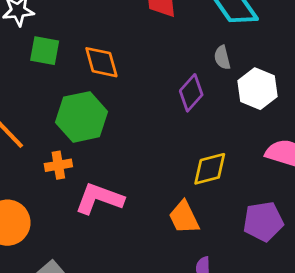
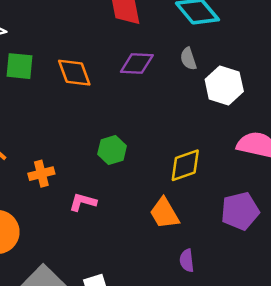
purple diamond: (191, 93) -> (137, 63), moved, turned 56
green hexagon: (82, 117) -> (112, 150), moved, size x0.6
pink L-shape: (99, 199) -> (83, 202), size x0.6

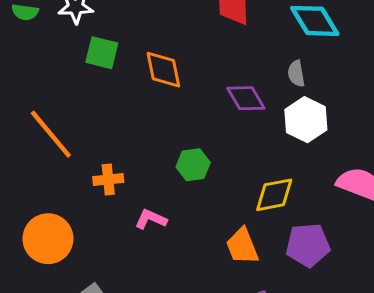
purple diamond: (137, 63) -> (246, 98), moved, turned 48
white hexagon: (224, 85) -> (306, 120), moved
purple pentagon: (240, 211) -> (308, 245), moved

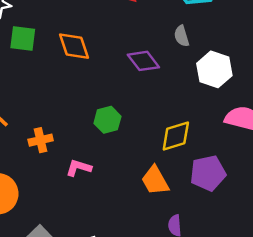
white hexagon: (306, 120) -> (214, 69), moved

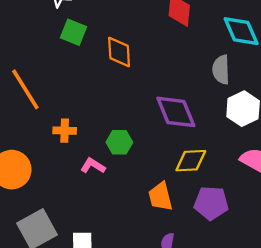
gray semicircle: (182, 36) -> (221, 70), size x1.4
purple diamond: (143, 61) -> (176, 112), moved, size x1.4
green hexagon: (107, 120) -> (119, 142), moved

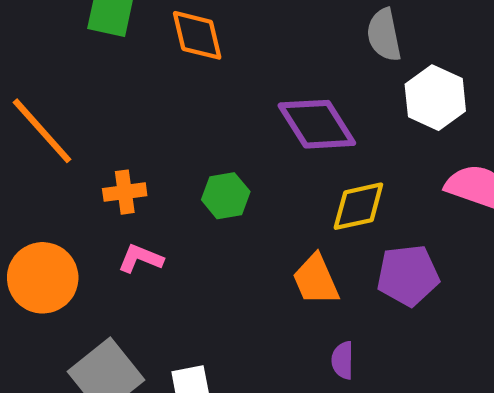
pink L-shape: (93, 166) -> (140, 259), moved

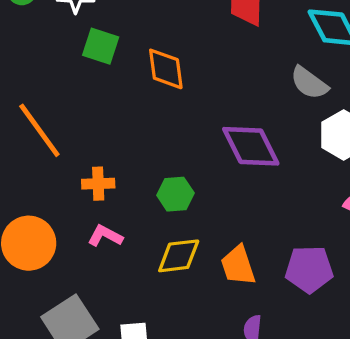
gray semicircle: (384, 35) -> (309, 83), turned -48
yellow diamond: (358, 206) -> (179, 256), moved

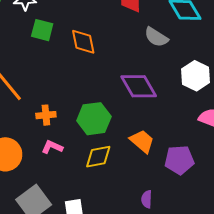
gray semicircle: (309, 83) -> (156, 37), moved
green hexagon: (175, 194) -> (94, 119), size x1.5
orange trapezoid: (238, 265) -> (142, 141), moved, turned 152

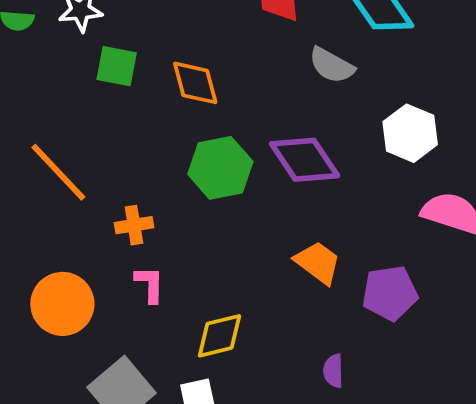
green hexagon: (94, 119) -> (220, 168), moved
pink L-shape: (52, 147) -> (150, 284), turned 70
yellow diamond: (98, 157) -> (219, 336), moved

